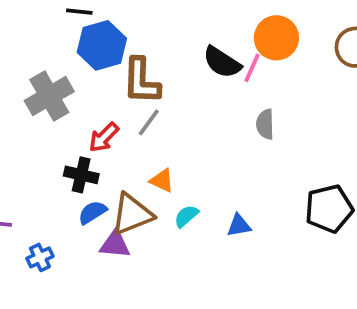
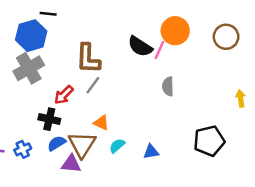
blue hexagon: (102, 45) -> (31, 36), moved
brown triangle: (132, 214) -> (82, 144), turned -36
blue cross: (40, 257) -> (23, 149), moved

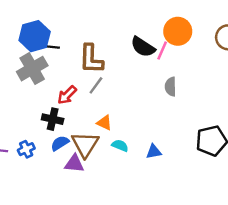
black line: (48, 14) -> (51, 47), moved
cyan semicircle: (117, 146) -> (120, 146), turned 63

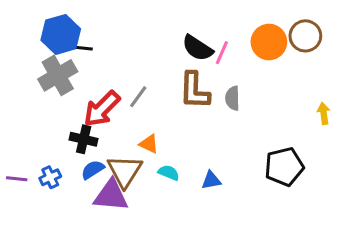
orange circle: (178, 31) -> (269, 42), moved
brown L-shape: (91, 59) -> (194, 91), moved
red arrow: (67, 95) -> (102, 109), size x1.5
purple triangle: (74, 164) -> (111, 195), size x1.4

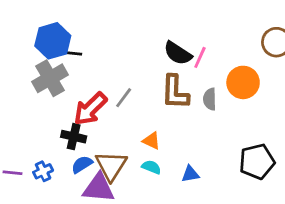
orange circle: (269, 42) -> (243, 82), moved
orange triangle: (149, 144) -> (151, 141), moved

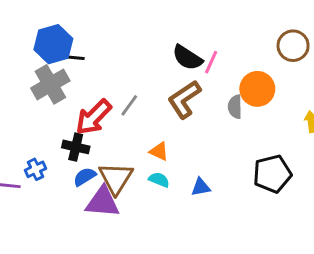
brown L-shape: (175, 92) -> (184, 99), turned 54
gray semicircle: (210, 99) -> (235, 107), moved
blue cross: (43, 171) -> (35, 169), moved

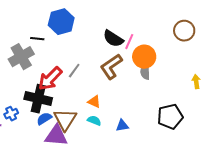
blue hexagon: (53, 44) -> (61, 22), moved
orange circle: (257, 89) -> (144, 57), moved
black cross: (76, 147) -> (38, 99), size x1.5

